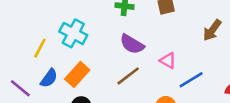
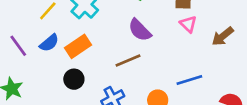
pink triangle: (168, 61) -> (188, 24), moved

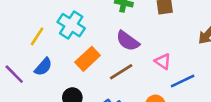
pink triangle: (188, 24) -> (163, 61), moved
orange rectangle: (78, 46) -> (88, 59), moved

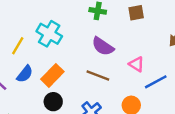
orange rectangle: (88, 59) -> (52, 75), moved
brown line: (121, 72) -> (98, 76), turned 55

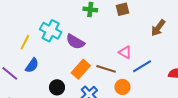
purple semicircle: (103, 46) -> (75, 42), moved
orange rectangle: (52, 75) -> (81, 69), moved
brown line: (98, 76) -> (106, 69), moved

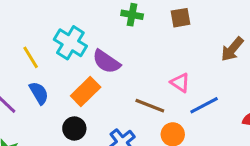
yellow line: (25, 42) -> (31, 57), turned -63
blue semicircle: (32, 65) -> (39, 93), turned -70
orange rectangle: (81, 69) -> (86, 92), moved

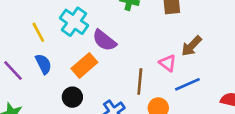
brown arrow: (232, 49) -> (192, 46), moved
brown line: (150, 106) -> (140, 81), turned 70

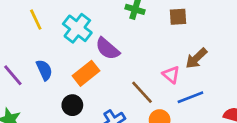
yellow line: (38, 32) -> (36, 20), moved
brown line: (140, 81) -> (142, 92), turned -50

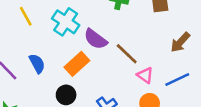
pink triangle: (171, 75) -> (145, 75), moved
brown line: (142, 92) -> (127, 54), moved

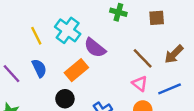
yellow line: (26, 16) -> (36, 36), moved
brown line: (127, 54) -> (143, 58), moved

